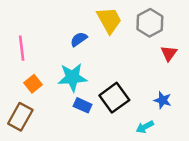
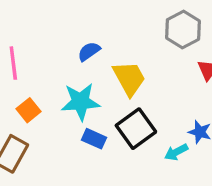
yellow trapezoid: (109, 20) -> (129, 78), moved
cyan arrow: (145, 127) -> (176, 152), moved

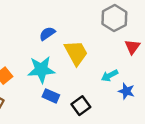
black square: (136, 129) -> (81, 106), moved, size x0.7
cyan arrow: (176, 152) -> (110, 76), moved

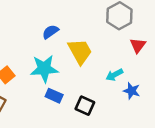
black square: (81, 106) -> (85, 106), turned -30

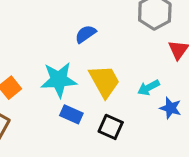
blue semicircle: (50, 32) -> (86, 34), moved
yellow trapezoid: (80, 51) -> (104, 81), moved

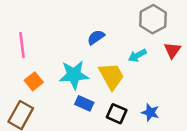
cyan arrow: (149, 88) -> (137, 55), moved
blue star: (171, 108) -> (150, 112), moved

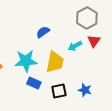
red triangle: (172, 50) -> (94, 41), moved
yellow trapezoid: (111, 76) -> (55, 62), turned 40
black square: (117, 114) -> (59, 91), turned -35

